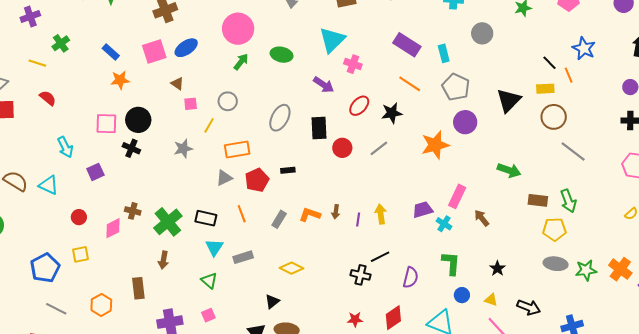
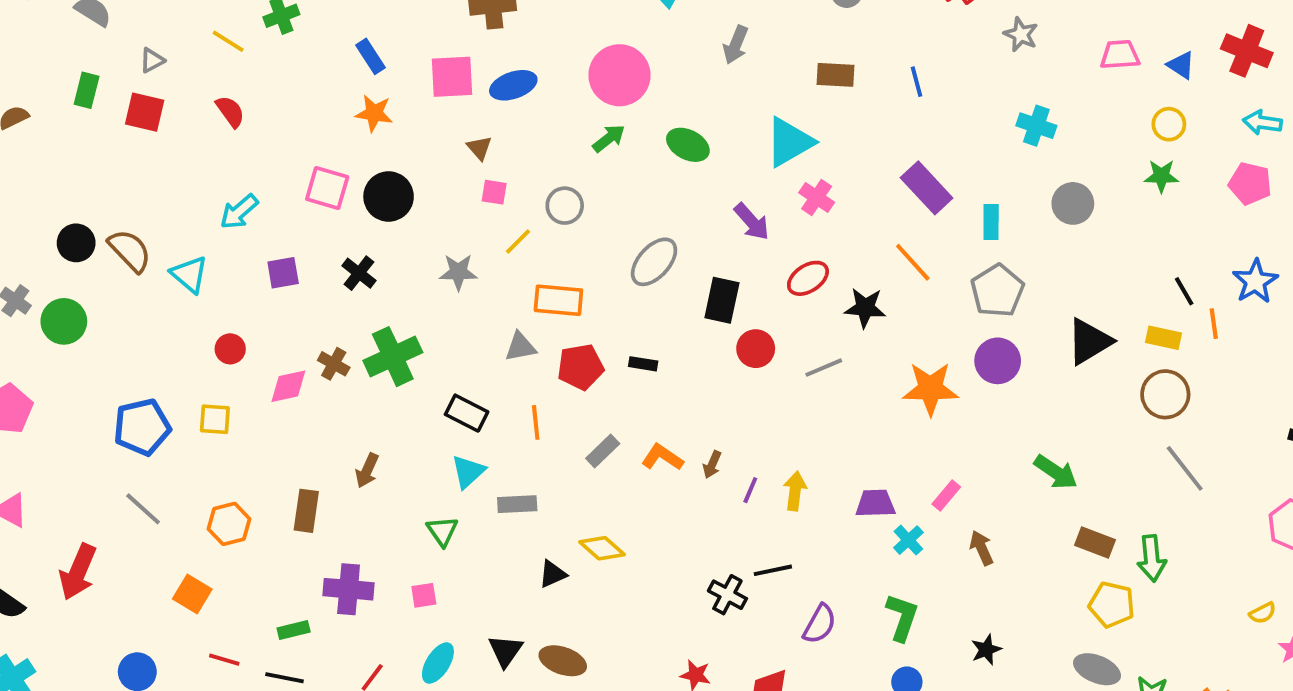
cyan arrow: (65, 147) -> (239, 212), turned 60
black cross: (131, 148) -> (359, 273), moved
pink rectangle: (457, 196) -> (946, 495), size x0.7
green cross: (168, 222) -> (393, 357), moved
black triangle: (272, 301) -> (553, 574), moved

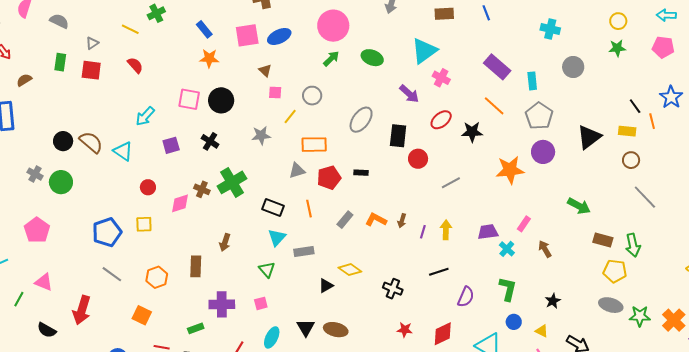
gray line: (824, 368) -> (451, 183), moved
brown circle: (1165, 394) -> (631, 160), size x0.7
black cross: (727, 595) -> (393, 289), moved

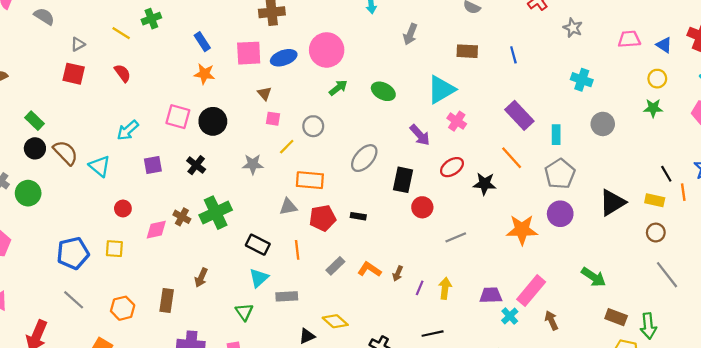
pink circle: (333, 26) -> (327, 50), moved
green rectangle: (60, 62) -> (34, 121), moved, turned -60
pink rectangle: (524, 224) -> (531, 291), size x1.8

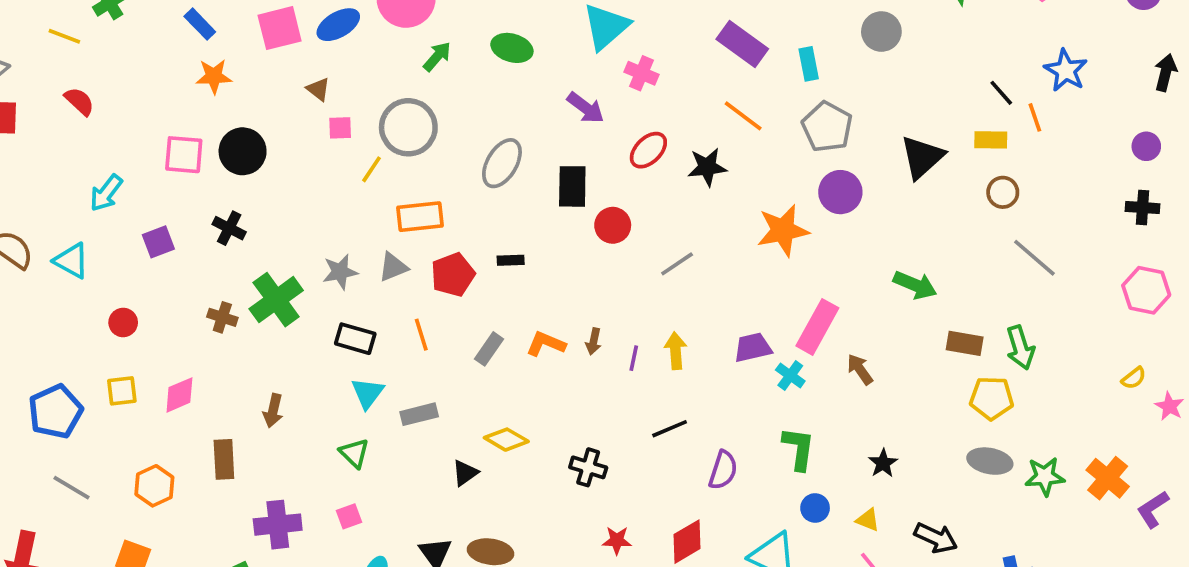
gray circle: (313, 126) -> (408, 127), size x1.6
gray star: (253, 164) -> (340, 272), moved
pink diamond: (156, 230) -> (179, 395), moved

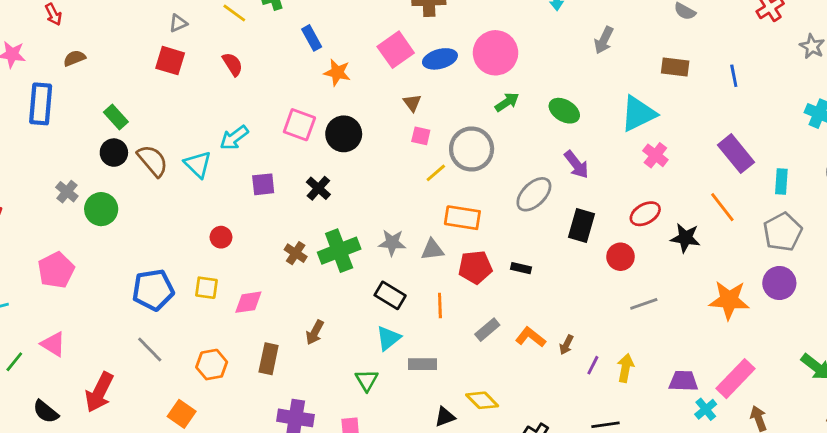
blue rectangle: (200, 24) -> (312, 38), moved
pink square: (280, 28) -> (396, 50), turned -36
purple arrow: (586, 108) -> (576, 164), moved
red circle: (613, 225) -> (620, 257), moved
cyan triangle: (72, 261) -> (198, 164), moved

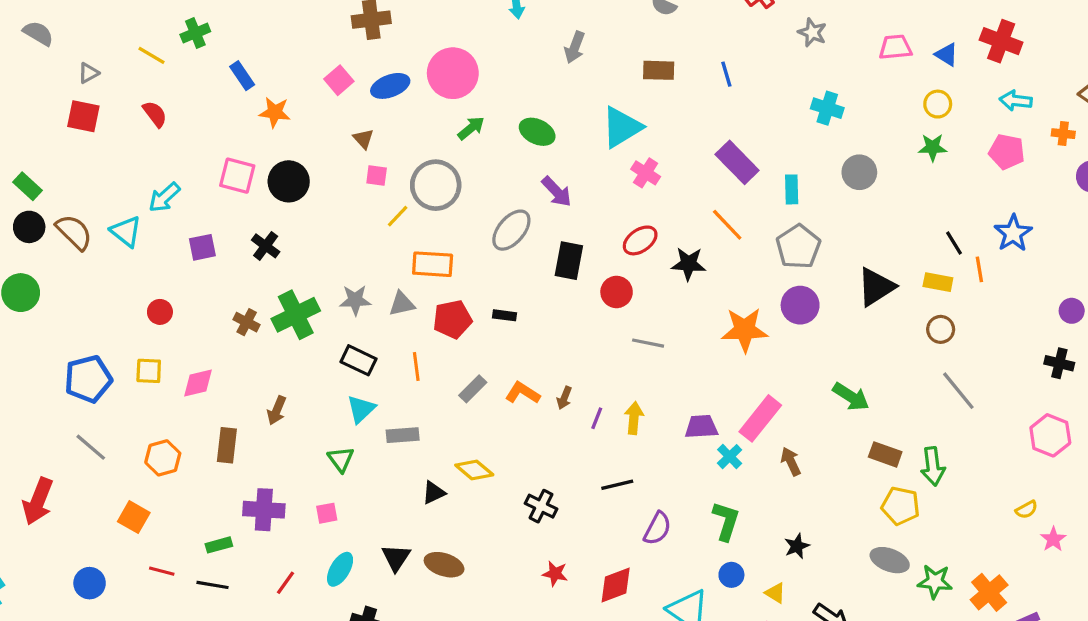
pink square: (396, 50) -> (339, 80), size x0.7
gray line: (644, 304) -> (648, 343), turned 36

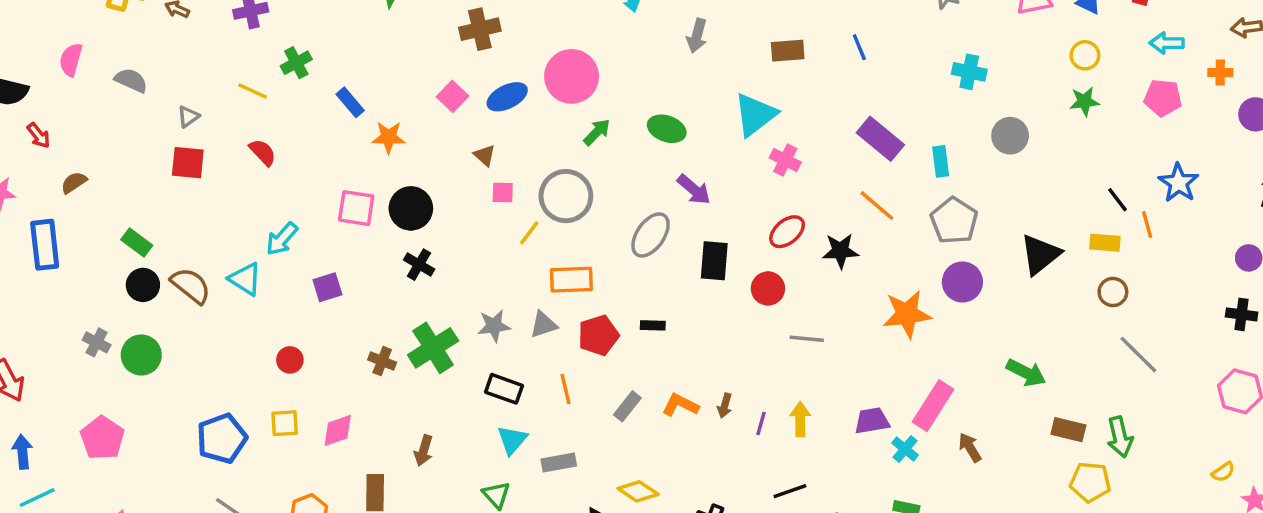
black cross: (266, 246) -> (419, 265), moved

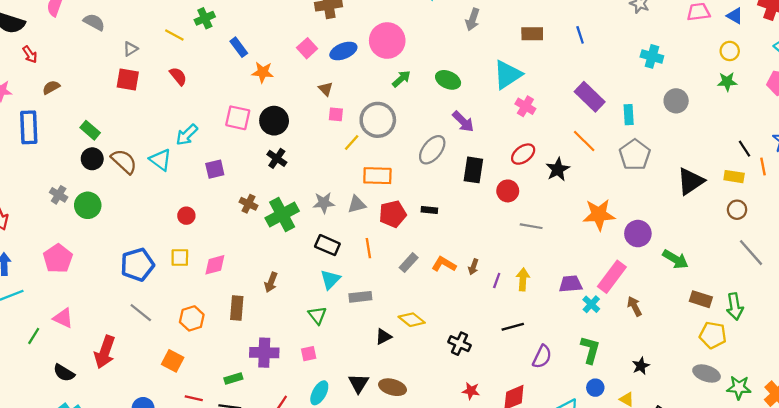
black star: (840, 251) -> (558, 169), turned -30
purple circle: (962, 282) -> (638, 234), moved
brown cross: (382, 361) -> (248, 204), moved

